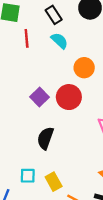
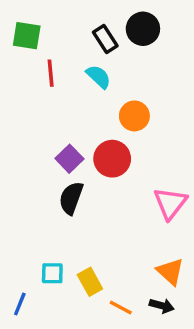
black rectangle: (54, 15) -> (105, 39), moved
black semicircle: (45, 138) -> (71, 198), moved

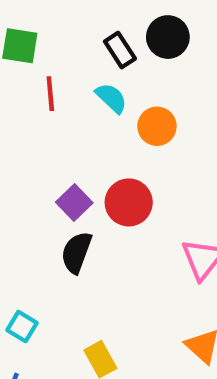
orange circle: (134, 116) -> (157, 126), moved
cyan square: (52, 273) -> (22, 326), moved, turned 30

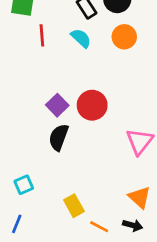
orange circle: (157, 126) -> (124, 37), moved
cyan square: (22, 326) -> (24, 185), turned 36

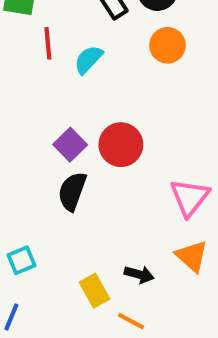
cyan semicircle: (81, 38) -> (88, 60), moved, turned -90
orange triangle: (140, 197) -> (192, 256), moved
black arrow: (133, 225) -> (139, 274), moved

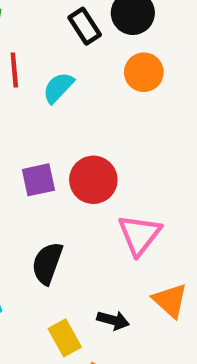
purple square: (70, 145) -> (38, 180), turned 32
black semicircle: (72, 191) -> (47, 263), moved
pink triangle: (190, 197) -> (139, 235), moved

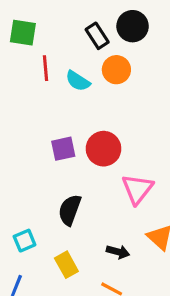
orange circle: (144, 72) -> (116, 70), moved
cyan semicircle: (58, 88) -> (78, 81), turned -100
yellow rectangle: (65, 338) -> (66, 265), moved

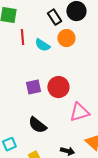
pink triangle: (137, 189) -> (79, 112), turned 35
black semicircle: (70, 210) -> (37, 125), turned -72

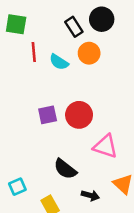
pink triangle: (79, 112) -> (105, 146), turned 35
black semicircle: (37, 125) -> (65, 169), moved

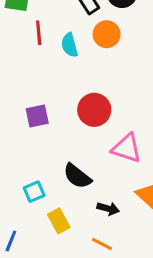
cyan semicircle: (59, 62) -> (70, 45), turned 42
purple square: (48, 115) -> (37, 116), moved
cyan square: (17, 187) -> (34, 192), moved

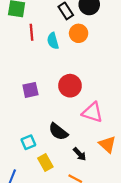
black arrow: (108, 209) -> (80, 154), turned 32

